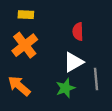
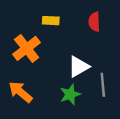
yellow rectangle: (26, 15) -> (51, 21), moved
red semicircle: (78, 32) -> (94, 22), moved

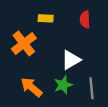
gray line: (103, 85) -> (92, 88), moved
orange arrow: (20, 92) -> (31, 87), moved

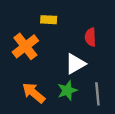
red semicircle: (85, 19) -> (90, 37), moved

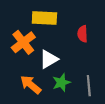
yellow rectangle: (49, 20) -> (44, 18), size x1.6
white triangle: (75, 64) -> (49, 59), moved

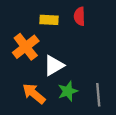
yellow rectangle: (44, 18) -> (49, 20), size x0.7
red semicircle: (82, 34) -> (79, 16), moved

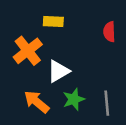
red semicircle: (79, 16) -> (109, 32), moved

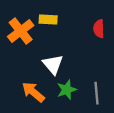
orange cross: (28, 51) -> (21, 31), moved
white triangle: (58, 71) -> (53, 64), turned -40

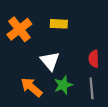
yellow rectangle: (48, 19) -> (59, 24), moved
red semicircle: (99, 29) -> (94, 59), moved

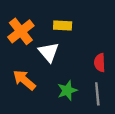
white triangle: (50, 61) -> (49, 52), moved
orange arrow: (31, 87) -> (24, 80), moved

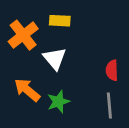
yellow rectangle: (63, 25) -> (60, 21), moved
green star: (67, 90) -> (58, 102), moved

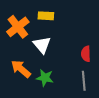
green star: (58, 102) -> (45, 78), turned 30

